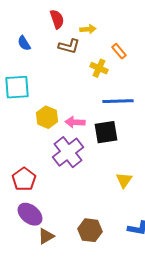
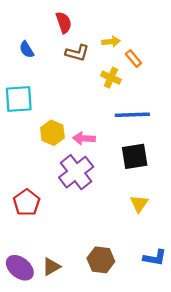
yellow arrow: (88, 29) -> (111, 42), moved
black square: (106, 132) -> (135, 156), moved
purple ellipse: (30, 214) -> (20, 268), moved

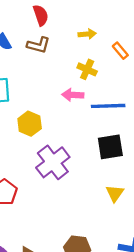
brown L-shape: (77, 53) -> (38, 45), moved
orange rectangle: (133, 58) -> (120, 51), moved
pink arrow: (84, 138) -> (73, 95), moved

